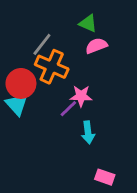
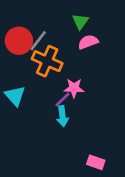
green triangle: (88, 23) -> (80, 21), turned 42
red circle: (21, 83) -> (19, 41), moved
cyan arrow: (88, 132) -> (62, 116), moved

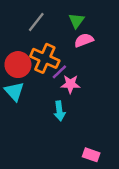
red circle: (19, 41) -> (18, 65), moved
gray line: (38, 41) -> (36, 22), moved
purple line: (62, 100) -> (59, 72), moved

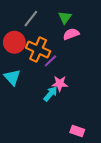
red circle: (18, 65) -> (14, 42), moved
pink star: (70, 84) -> (60, 84), moved
cyan arrow: (59, 111) -> (50, 94), turned -133

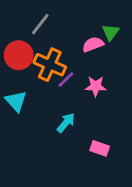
green triangle: (65, 18) -> (111, 32), moved
pink star: (60, 84) -> (96, 86), moved
pink rectangle: (77, 131) -> (100, 148), moved

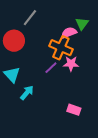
orange cross: (50, 65) -> (61, 48), moved
purple line: (66, 80) -> (51, 68), moved
cyan arrow: (66, 123) -> (27, 93), moved

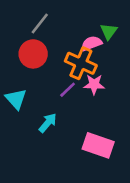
red circle: (14, 41) -> (33, 54), moved
cyan arrow: (27, 93) -> (48, 123), moved
pink rectangle: (74, 110) -> (98, 145), size x1.6

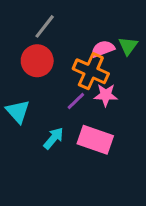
green triangle: (109, 31) -> (128, 46), moved
pink rectangle: (98, 145) -> (95, 140), moved

